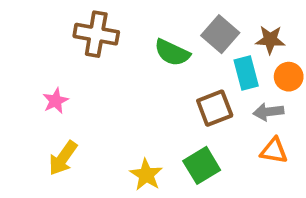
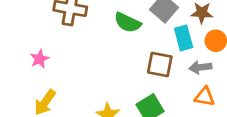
brown square: (215, 108) -> (160, 65), turned 32

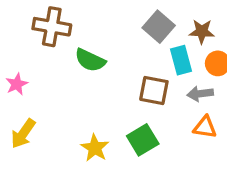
green semicircle: (128, 23) -> (90, 60), moved

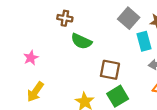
brown cross: (52, 27) -> (65, 18), moved, size x0.6
brown square: (154, 91) -> (110, 70), moved

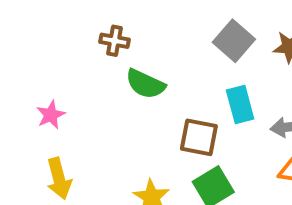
cyan rectangle: (144, 41) -> (240, 105), moved
yellow arrow: (35, 92) -> (59, 179), turned -50

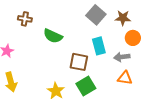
brown cross: (114, 41) -> (25, 19), moved

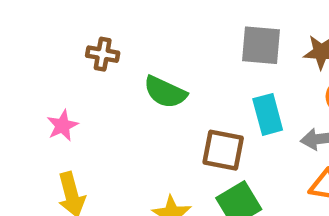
gray square: (96, 15) -> (261, 45), turned -36

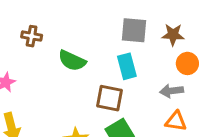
cyan rectangle: (268, 114) -> (127, 66), moved

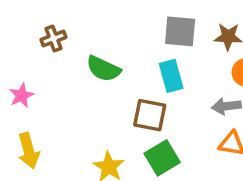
brown cross: (32, 36) -> (54, 38), turned -30

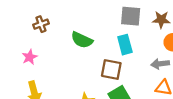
brown cross: (54, 38) -> (41, 24), moved

